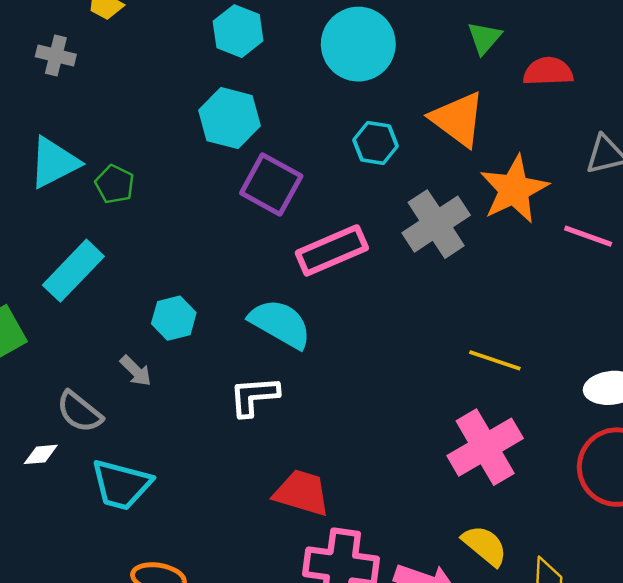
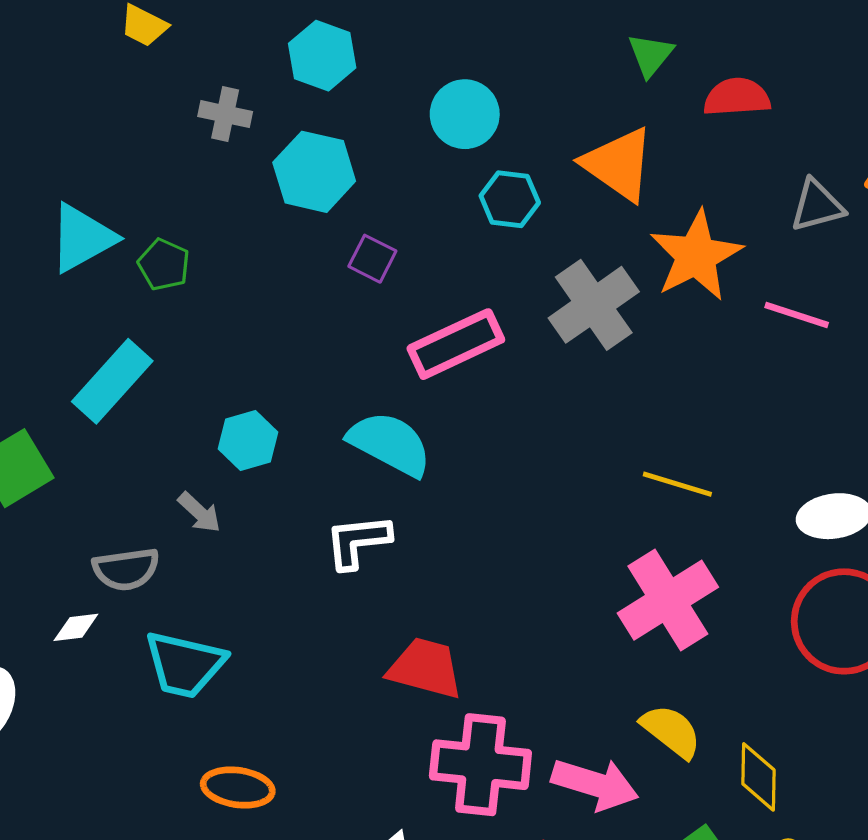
cyan circle: (358, 44) -> (465, 114), moved, size x0.7
gray cross: (56, 56) -> (225, 114), moved
purple square: (271, 184) -> (372, 259), size x0.6
gray semicircle: (80, 412) -> (126, 569), turned -45

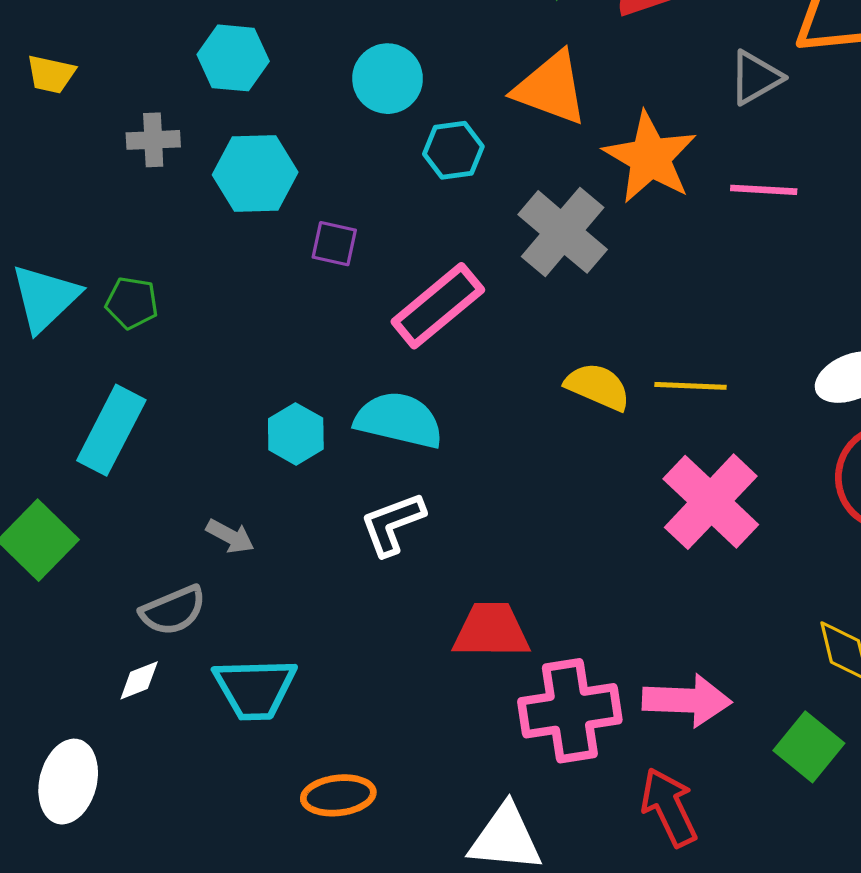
cyan hexagon: (248, 441) -> (296, 434), moved
yellow semicircle: (671, 731) -> (598, 387), moved

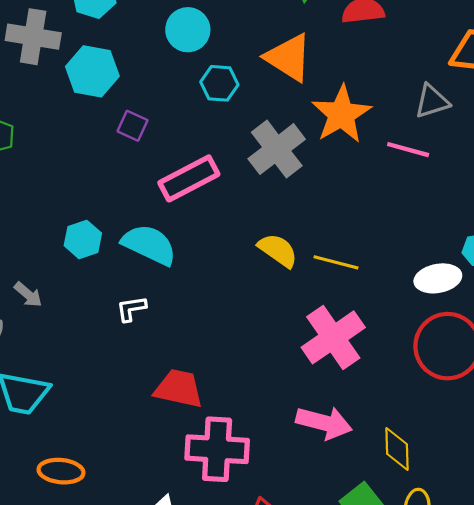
gray triangle: (756, 78) -> (432, 101), moved
gray cross: (153, 140) -> (33, 37), size x1.6
white L-shape: (393, 524) -> (131, 309), size x0.7
pink arrow: (687, 700) -> (324, 423), moved

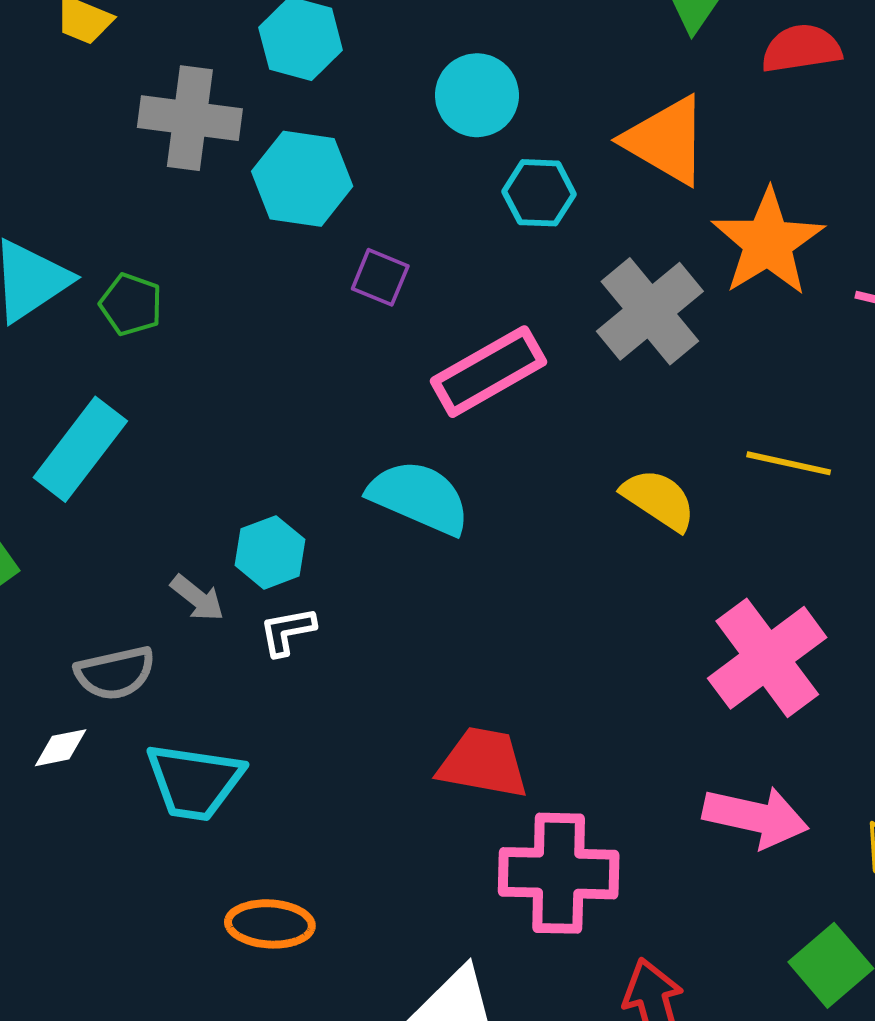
cyan hexagon: (83, 239) -> (270, 552), moved
yellow line: (336, 262) -> (789, 463), moved
white L-shape: (131, 309) -> (287, 631), moved

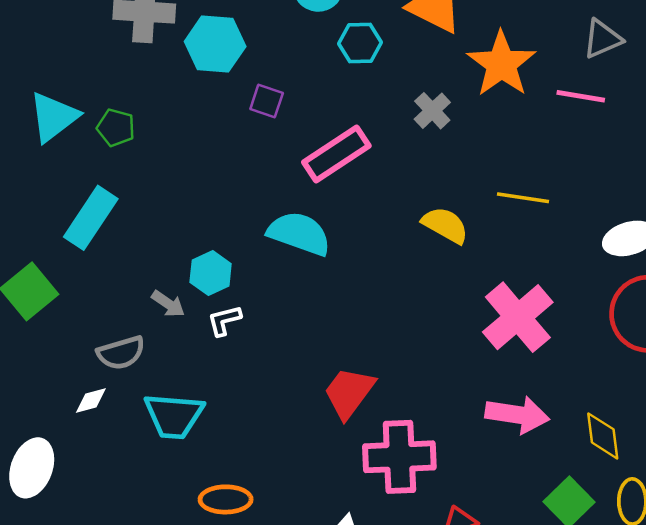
gray cross: (650, 311) -> (432, 111), size x0.6
red trapezoid: (483, 763) -> (349, 393), turned -60

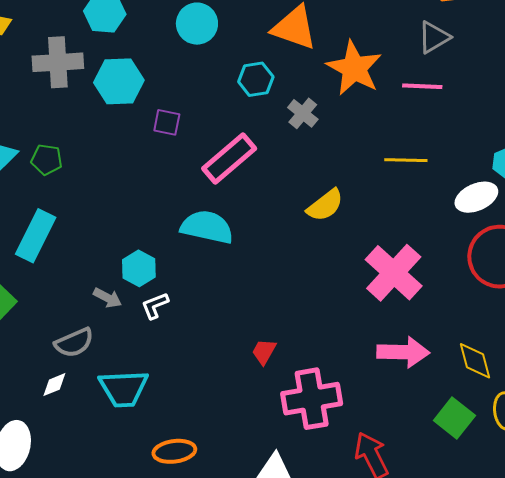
cyan hexagon: (360, 43) -> (256, 79), moved
yellow line: (523, 198) -> (406, 160), moved
yellow semicircle: (445, 225) -> (325, 205), turned 120
red trapezoid: (349, 393) -> (264, 352), size x0.6

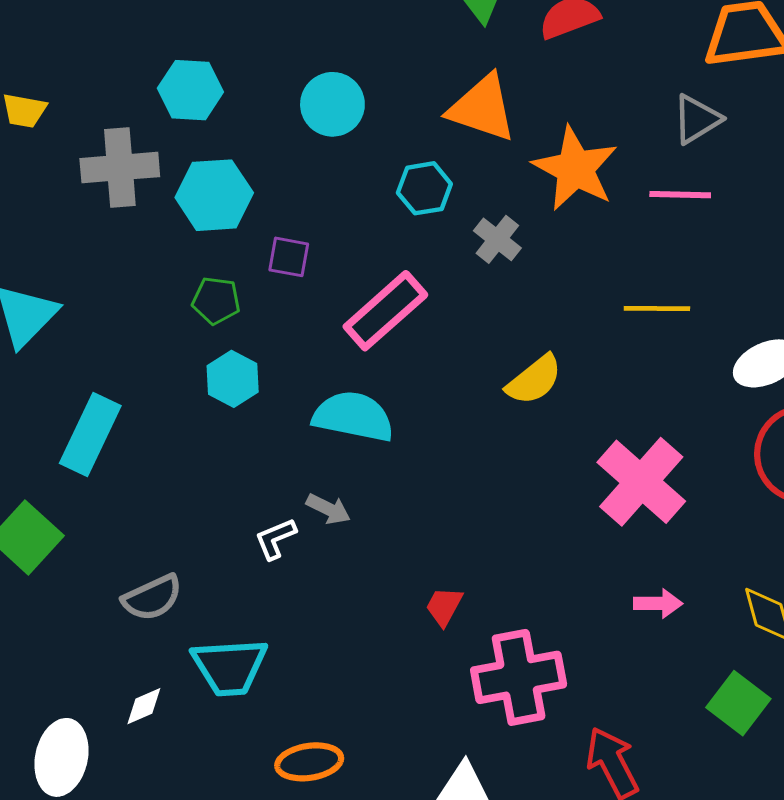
green pentagon: (47, 160) -> (216, 301), moved
cyan hexagon: (139, 268) -> (233, 379), moved
gray arrow: (107, 298) -> (328, 509), moved
pink arrow: (403, 352) -> (658, 603), size x0.6
white diamond: (54, 385) -> (144, 706), moved

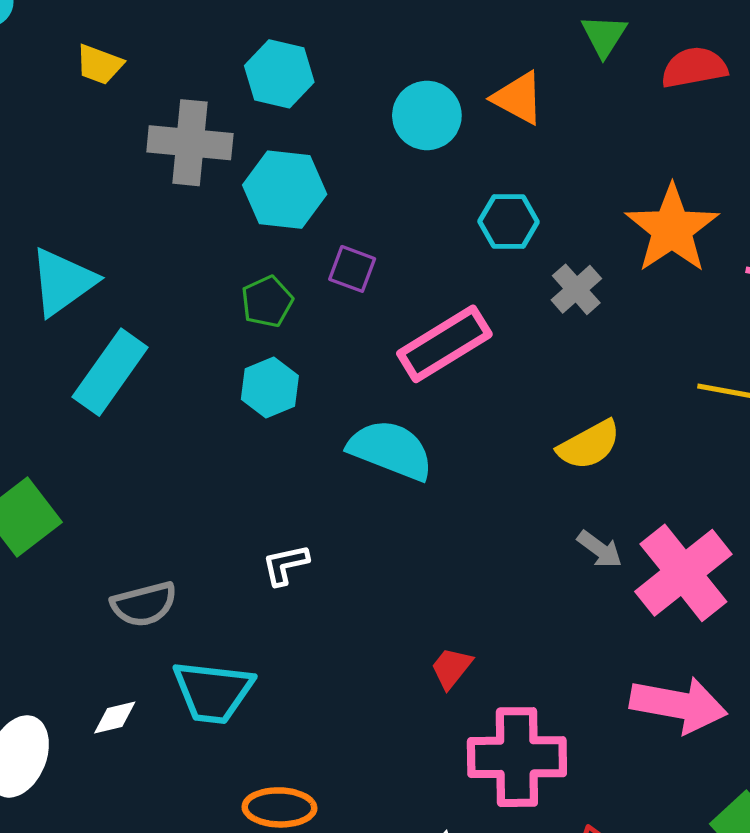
orange triangle: (482, 108) -> (518, 98), moved, size x0.7
green pentagon: (216, 301) -> (267, 302), turned 30
cyan rectangle: (90, 435) -> (110, 372), moved
gray arrow: (328, 509) -> (600, 549), moved
pink arrow: (658, 603) -> (678, 705), size x1.8

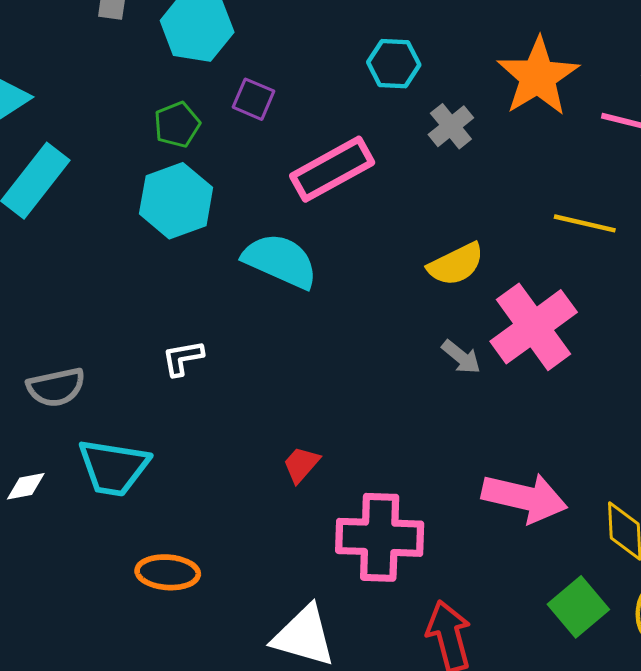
cyan hexagon: (270, 388) -> (176, 201), size x1.4
pink cross: (683, 573) -> (534, 327), moved
red trapezoid: (451, 668) -> (301, 464), moved

